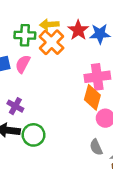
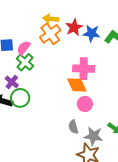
green cross: (25, 35) -> (25, 62), moved, turned 30
orange diamond: (92, 97) -> (77, 85), turned -50
green circle: (33, 135) -> (20, 98), moved

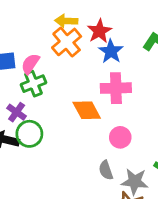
blue star: (92, 33) -> (111, 51), moved, turned 30
green cross: (25, 62) -> (33, 84), turned 30
orange diamond: (77, 85) -> (87, 110), moved

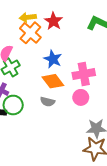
blue star: (111, 51) -> (53, 59), moved
pink cross: (116, 88) -> (84, 74), moved
gray semicircle: (106, 170) -> (48, 102), moved, turned -48

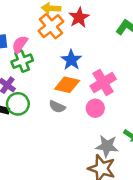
pink cross: (84, 74) -> (103, 82), turned -30
orange diamond: (53, 81) -> (67, 85), turned -50

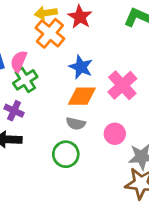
green circle: (18, 104) -> (66, 154), moved
pink circle: (95, 108) -> (115, 134), moved

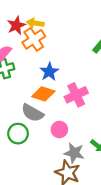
red star: (80, 17) -> (16, 25), moved
gray semicircle: (76, 124) -> (32, 113), size x1.5

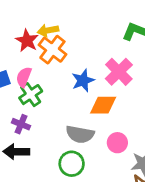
blue star: (49, 72) -> (83, 80), turned 30
orange diamond: (43, 94) -> (103, 105), moved
pink cross: (76, 95) -> (119, 72), moved

